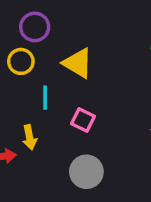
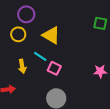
cyan line: (45, 98) -> (40, 56), moved, turned -56
yellow arrow: (30, 137) -> (22, 66), moved

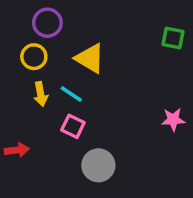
yellow arrow: (22, 66) -> (41, 94), moved
pink square: (54, 68) -> (73, 126), moved

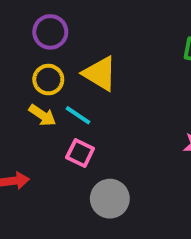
yellow circle: (34, 57) -> (48, 80), moved
yellow arrow: (41, 94) -> (42, 115), turned -45

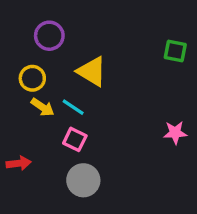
yellow circle: (48, 80) -> (32, 78), moved
gray circle: (110, 199) -> (83, 180), moved

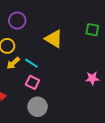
yellow triangle: (92, 71) -> (54, 39), moved
yellow arrow: (43, 107) -> (13, 63), turned 104

